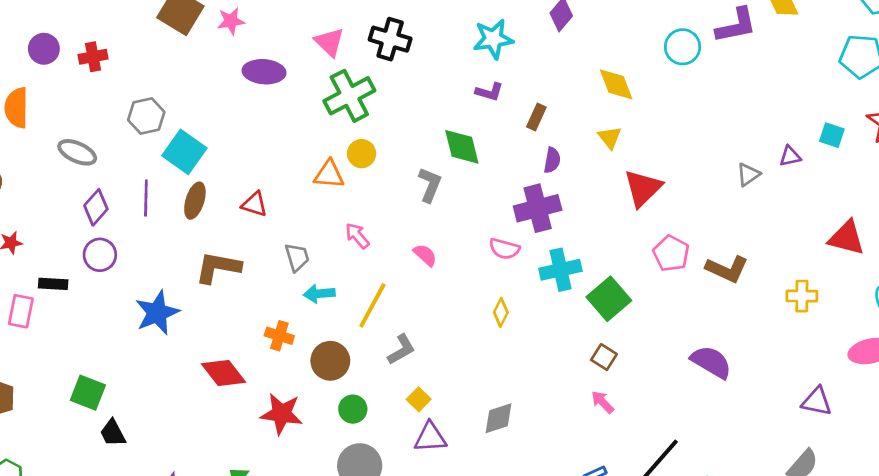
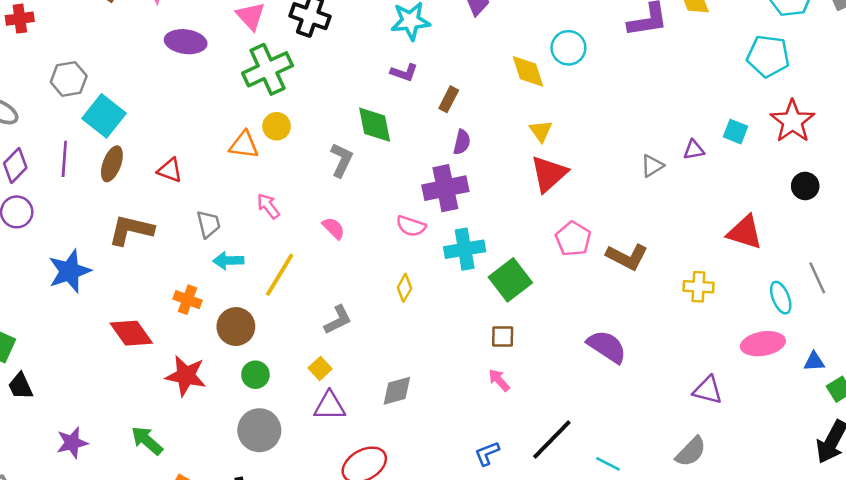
cyan circle: (683, 47) -> (568, 48), moved
yellow triangle: (610, 137) -> (541, 131), moved
gray L-shape: (401, 350) -> (338, 320), moved
brown square: (604, 357) -> (503, 336), turned -35

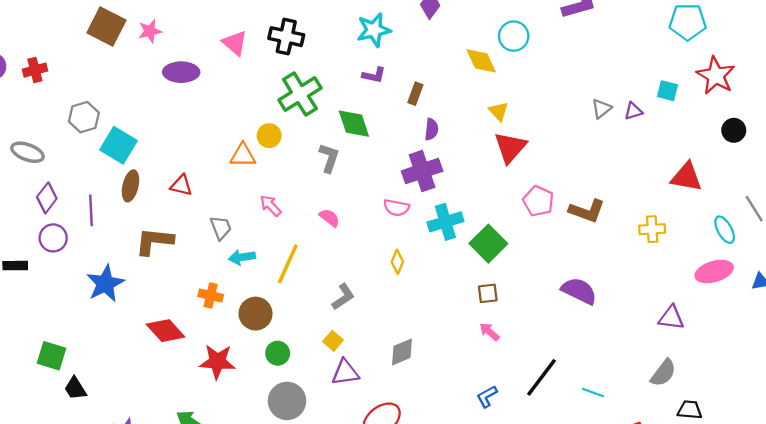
green cross: (268, 69) -> (300, 94), moved
purple line: (64, 159) -> (91, 210), moved
gray triangle: (652, 166) -> (601, 109), moved

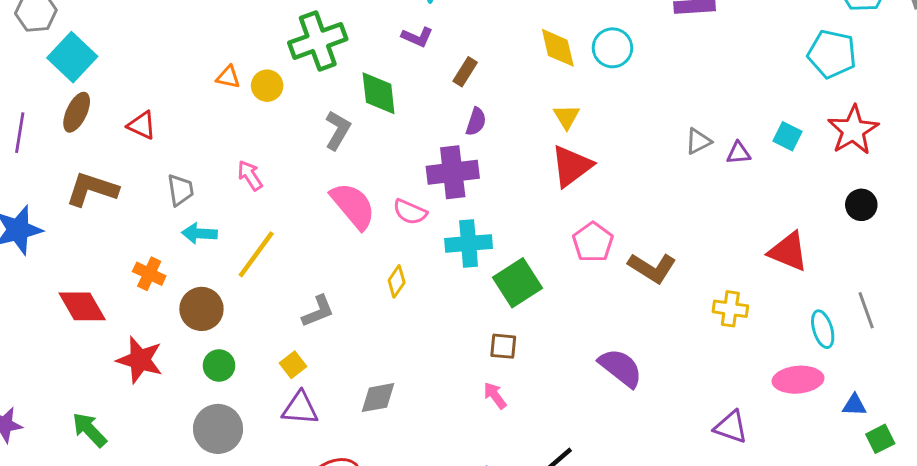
cyan circle: (514, 36) -> (612, 48), moved
orange triangle: (243, 155) -> (228, 77), moved, size x0.7
pink semicircle: (330, 218) -> (353, 206), moved, size x1.8

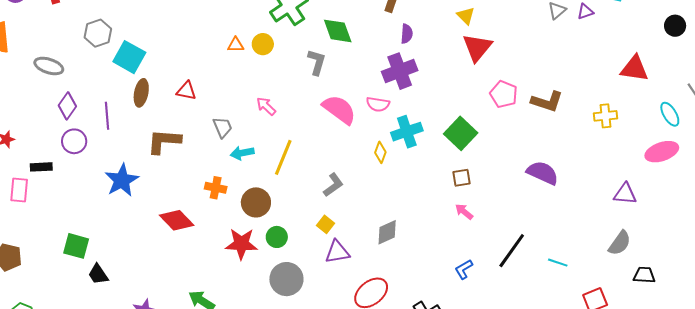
cyan cross: (469, 243) -> (407, 132), moved
red star: (140, 360) -> (241, 244), moved

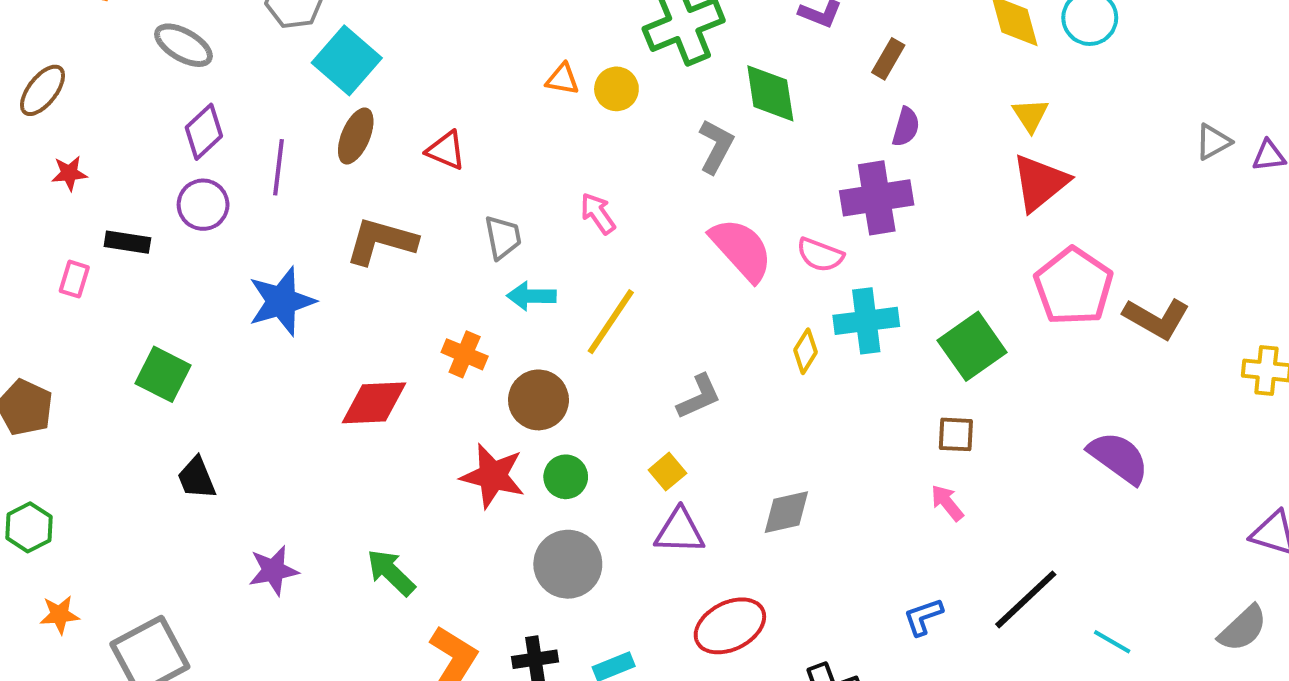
pink pentagon: (504, 94) -> (1073, 286), size x1.4
pink rectangle: (19, 190) -> (74, 279), size x0.7
red diamond: (177, 220) -> (374, 403), turned -60
green square: (76, 246) -> (163, 374), moved

